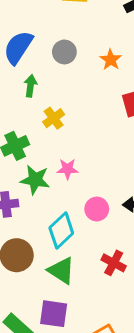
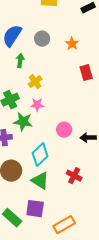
pink star: (67, 169) -> (37, 105), moved
pink circle: (97, 209) -> (64, 130), moved

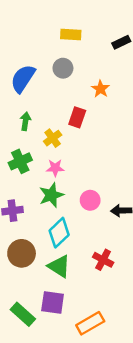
gray circle: (42, 39) -> (63, 68), moved
green arrow: (20, 61) -> (25, 121), moved
red rectangle: (86, 73) -> (77, 117), moved, turned 35
green star: (23, 122) -> (51, 195), moved, turned -30

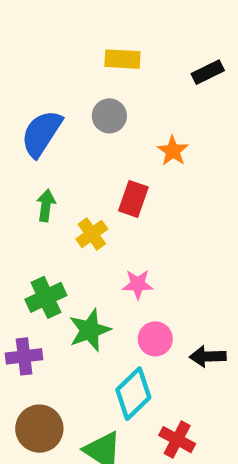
green cross: (20, 161) -> (46, 297), moved
pink star: (55, 168) -> (138, 284), moved
cyan diamond: (59, 233) -> (133, 394), moved

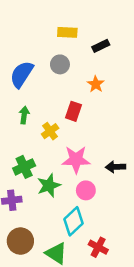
black rectangle: (208, 72) -> (101, 46), moved
pink star: (138, 284) -> (76, 159), size x1.6
black arrow: (208, 356) -> (116, 167), moved

